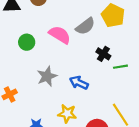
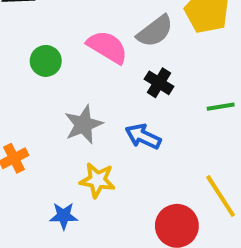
black cross: (103, 54) -> (159, 83), moved
yellow star: (67, 114) -> (97, 180), moved

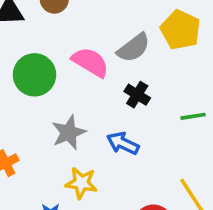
green circle: (46, 61) -> (34, 75), size x1.5

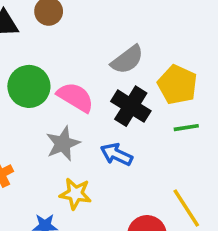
yellow pentagon: (180, 30) -> (177, 85), moved
pink semicircle: (90, 62) -> (75, 97), moved
black cross: (137, 95) -> (131, 106), size x1.5

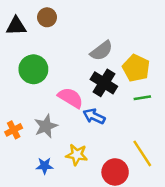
pink semicircle: (75, 97) -> (71, 98), moved
gray star: (63, 144) -> (46, 126), moved
yellow star: (75, 194) -> (77, 155), moved

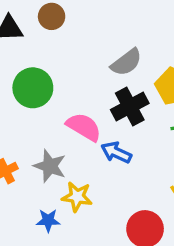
black cross: (104, 83) -> (130, 107), turned 30
gray star: (46, 126) -> (50, 166), turned -30
yellow star: (77, 155) -> (77, 197), moved

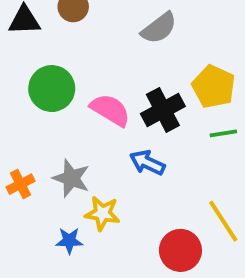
gray semicircle: (126, 62) -> (159, 28), moved
pink semicircle: (84, 127) -> (110, 110), moved

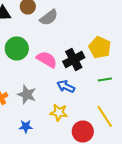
gray semicircle: (159, 28) -> (49, 18), moved
green line: (223, 133) -> (105, 80), moved
yellow star: (102, 213) -> (59, 112), moved

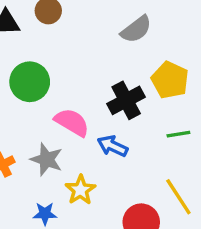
gray semicircle: (49, 18) -> (136, 29), moved
pink semicircle: (47, 60) -> (72, 122), moved
yellow star: (59, 112) -> (80, 190), moved, turned 30

